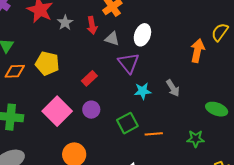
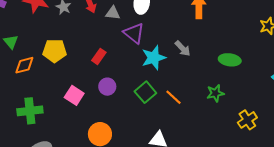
cyan star: (143, 91) -> (154, 58), size x1.4
pink square: (57, 111) -> (74, 95), size x0.7
orange line: (154, 134) -> (173, 97), turned 60

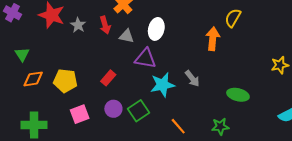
purple triangle: (134, 33) -> (145, 58), turned -35
yellow pentagon: (55, 51) -> (65, 81), moved
green square: (145, 92) -> (139, 111), moved
pink square: (74, 95) -> (80, 114), turned 30

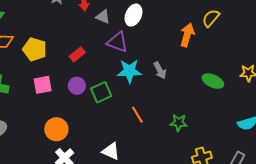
green ellipse: (238, 95) -> (213, 81), moved

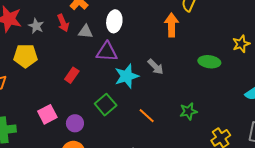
yellow pentagon: (35, 49) -> (25, 56), moved
purple circle: (77, 86) -> (75, 123), moved

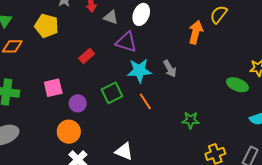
green ellipse: (209, 62) -> (237, 85), moved
orange line: (147, 116) -> (145, 101), moved

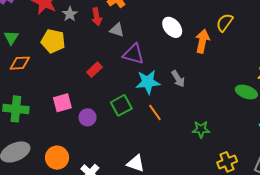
white ellipse: (141, 14) -> (172, 27), moved, turned -60
orange circle: (69, 132) -> (57, 158), moved

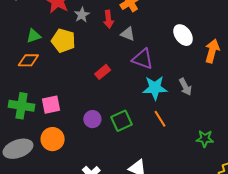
green triangle: (11, 38) -> (34, 36), moved, turned 35
pink square: (62, 103) -> (51, 105), moved
green square: (121, 105) -> (121, 121), moved
orange circle: (57, 158) -> (53, 139), moved

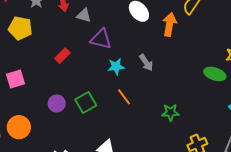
cyan star: (155, 88) -> (116, 67), size x0.7
pink square: (51, 105) -> (16, 79), moved

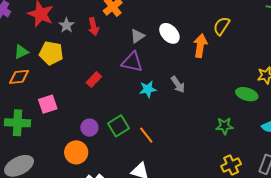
gray triangle: (84, 15) -> (137, 36), moved, turned -49
orange line: (124, 97) -> (146, 135), moved
green star: (170, 112) -> (224, 126), moved
orange circle: (19, 127) -> (76, 152), moved

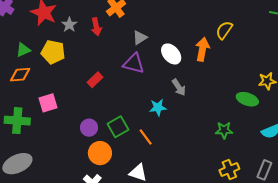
white ellipse: (169, 33) -> (171, 54), moved
cyan star: (148, 89) -> (158, 107), moved
orange circle: (76, 152) -> (100, 153), moved

